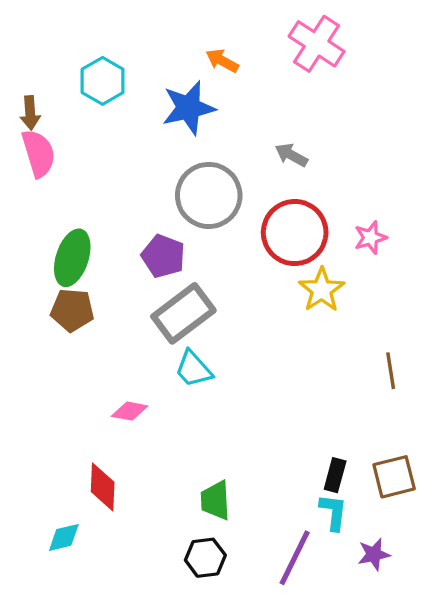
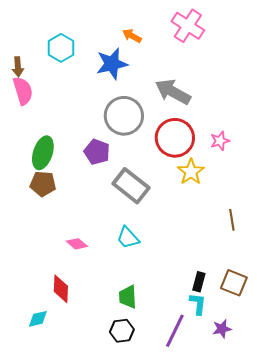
gray arrow: (291, 155) -> (173, 92), size x1.8
gray rectangle: (183, 313) -> (131, 186), moved, turned 75
cyan trapezoid: (194, 369) -> (128, 238), moved
pink diamond: (130, 411) -> (77, 244), turned 30
brown square: (394, 477) -> (234, 283), turned 36

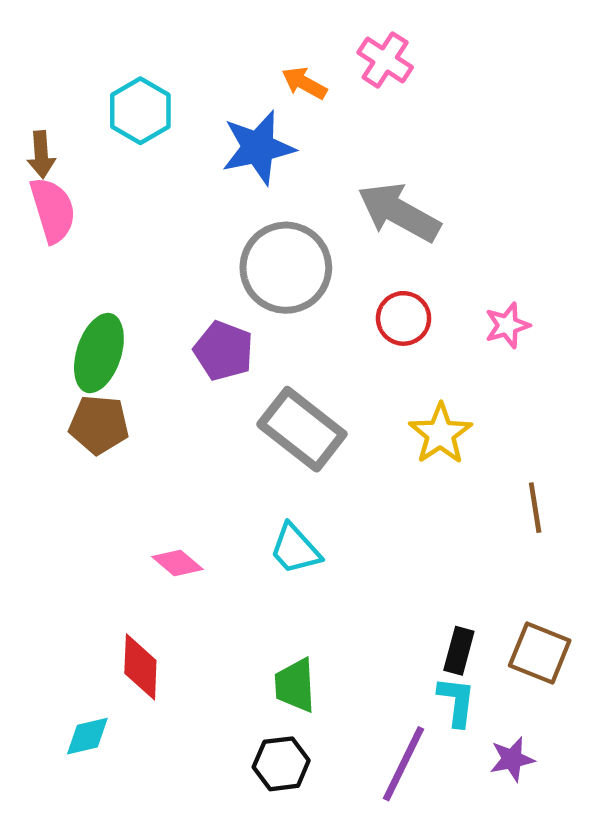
pink cross: (188, 26) -> (385, 60), moved, size x0.7
red circle: (175, 138) -> (404, 318), size x0.6
yellow star: (191, 172) -> (440, 434), moved

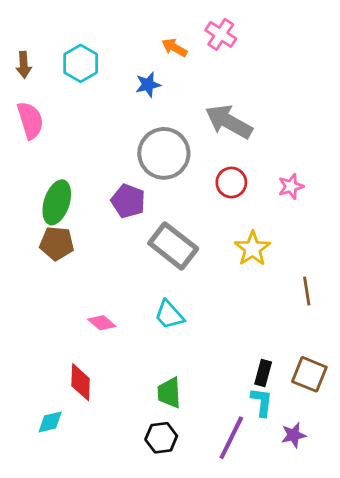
blue star: (258, 148) -> (148, 85), size x0.6
brown arrow: (41, 155) -> (24, 65), moved

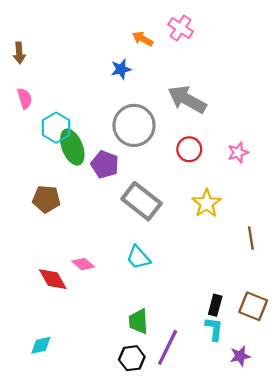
cyan hexagon: (81, 63) -> (56, 128), moved
pink semicircle: (30, 120) -> (25, 98), size x0.7
green ellipse: (57, 202) -> (72, 147), moved, turned -40
red diamond: (81, 382) -> (53, 279), moved, turned -32
purple line: (231, 438) -> (168, 347), moved

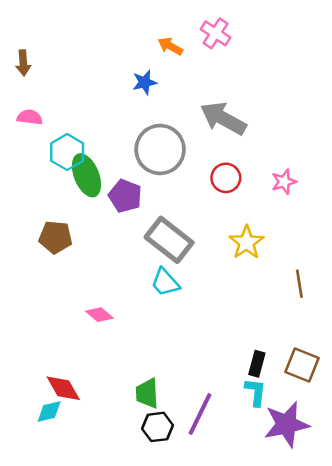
pink semicircle: (25, 98) -> (30, 117), turned -66
cyan trapezoid: (138, 258) -> (165, 282), moved
red diamond: (53, 279) -> (63, 388), moved
green trapezoid: (138, 321) -> (147, 393), moved
purple star: (240, 356) -> (287, 424), size x1.8

